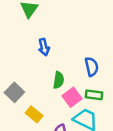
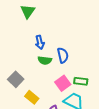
blue semicircle: (92, 67) -> (63, 55), moved
green semicircle: (59, 80) -> (45, 60), moved, turned 88

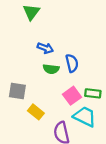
blue arrow: (40, 42) -> (45, 48), turned -56
gray square: (16, 79) -> (17, 91), turned -35

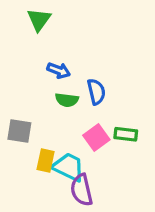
yellow rectangle: (36, 112) -> (46, 160), turned 63
cyan trapezoid: (85, 117) -> (68, 167), moved

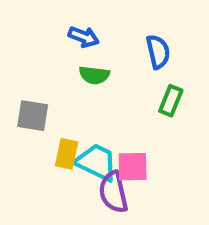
blue semicircle: (96, 92) -> (158, 52), moved
green rectangle: (126, 134) -> (171, 101), moved, turned -75
pink square: (96, 138) -> (133, 167), moved, turned 35

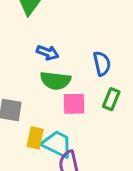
green semicircle: (94, 75) -> (55, 81), size x1.4
pink square: (133, 167) -> (74, 104), moved

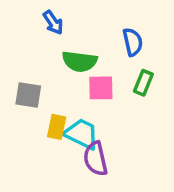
blue arrow: (48, 53) -> (53, 22), moved, turned 35

